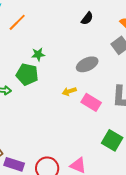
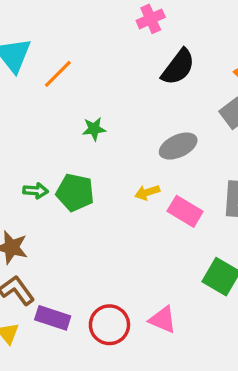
black semicircle: (87, 18) -> (178, 67), size x1.6
green pentagon: (27, 74) -> (75, 192), moved

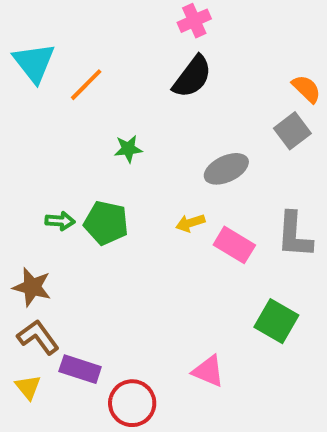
black semicircle: (178, 67) -> (192, 77), moved
red circle: (109, 325) -> (132, 403), moved

